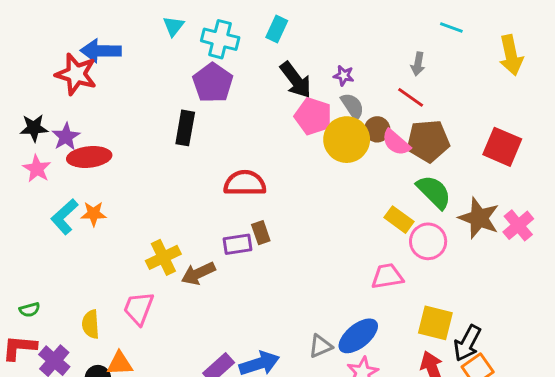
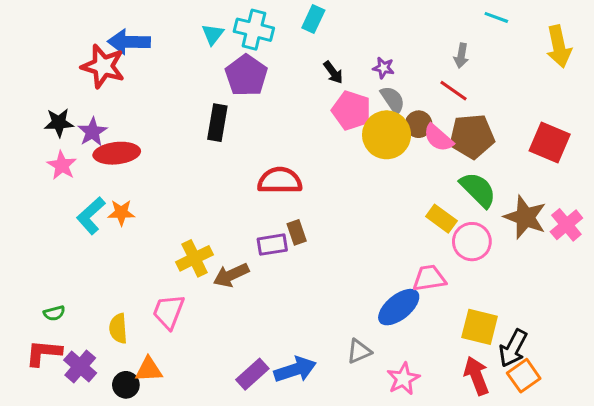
cyan triangle: (174, 26) -> (213, 34), moved
black arrow: (296, 80) -> (333, 72), size x0.6
blue ellipse: (358, 336) -> (399, 307), moved

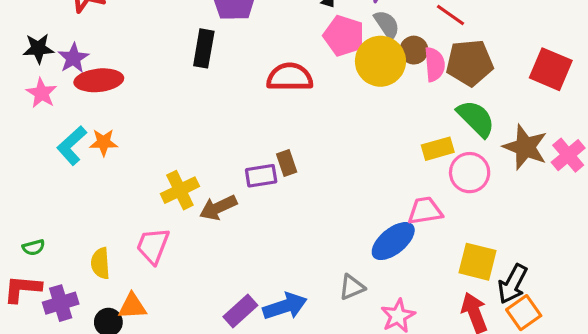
pink semicircle: (438, 138) -> (435, 64), turned -136
red semicircle: (280, 181) -> (290, 77), moved
yellow rectangle: (441, 219) -> (438, 149), turned -52
purple cross: (80, 367) -> (61, 303), turned 32

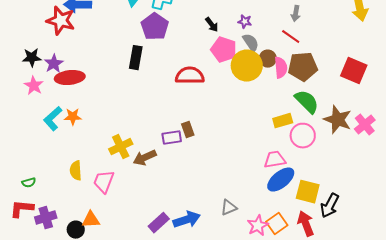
blue ellipse: (393, 241) -> (281, 180), moved
yellow semicircle: (100, 263) -> (76, 171), moved
orange square: (524, 313) -> (277, 224), moved

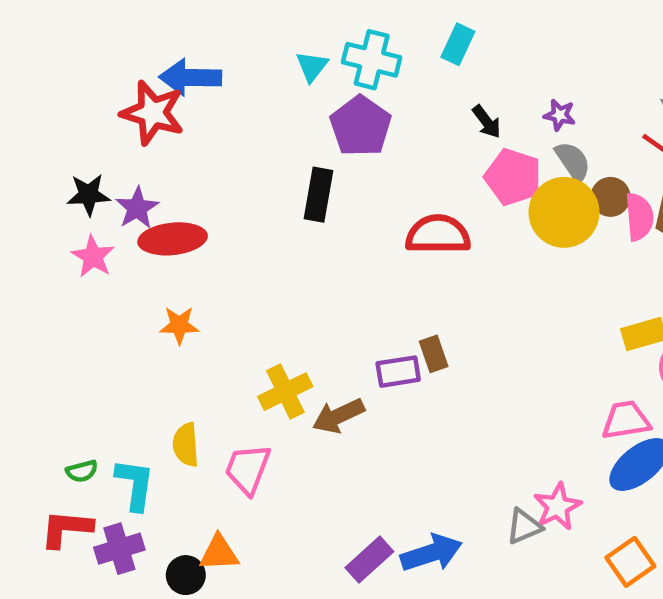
cyan L-shape: (53, 119) -> (135, 484), moved, turned 140
pink star: (258, 226) -> (557, 507), moved

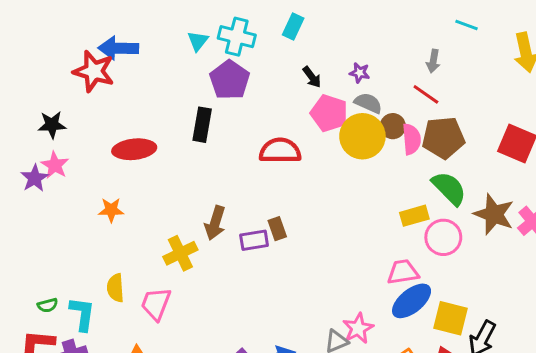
gray semicircle: (573, 161) -> (368, 103), turned -32
purple star: (137, 208) -> (35, 178), moved
red ellipse: (173, 239) -> (134, 149), moved
brown arrow: (338, 416) -> (215, 223), moved, turned -48

